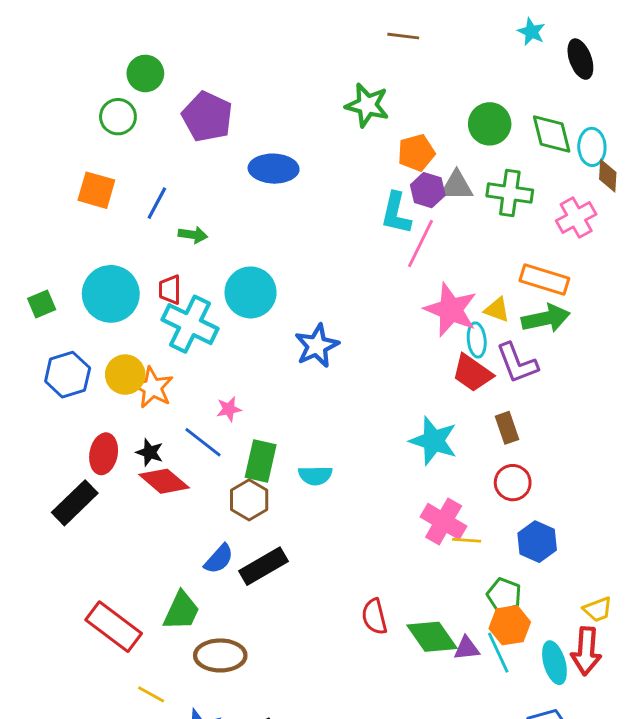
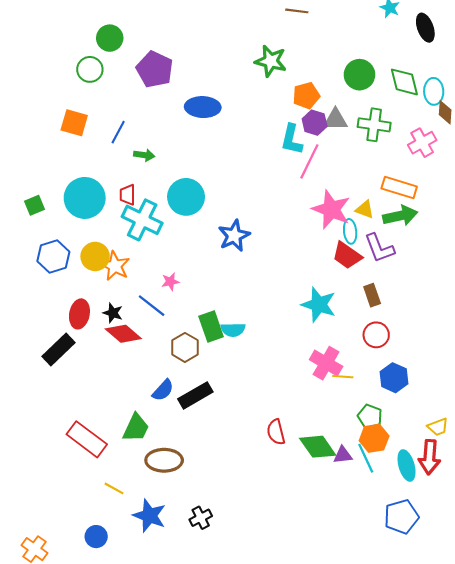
green rectangle: (261, 461) -> (211, 326), moved, turned -32

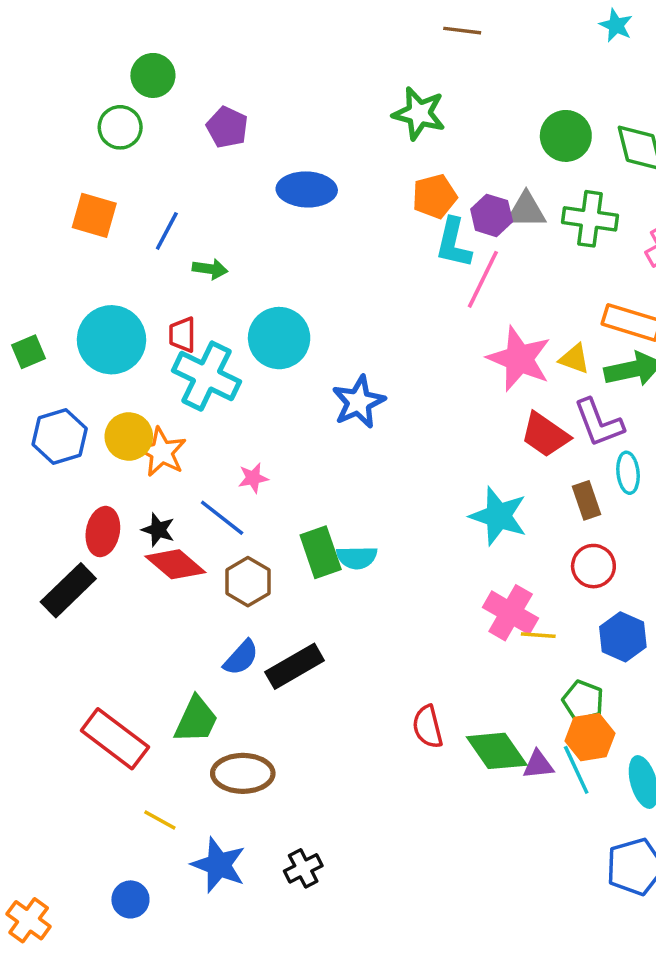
purple pentagon: (155, 69) -> (227, 127), size x0.7
orange pentagon: (306, 96) -> (435, 196), moved
cyan ellipse: (350, 231) -> (628, 473), moved
brown hexagon: (185, 347) -> (248, 582), moved

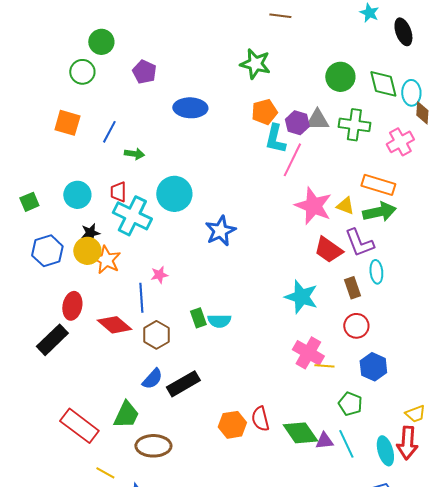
cyan circle: (111, 340) -> (77, 195), size x0.7
blue line: (222, 518) -> (141, 298), turned 48
black star: (158, 530) -> (90, 233), moved, turned -30
green rectangle: (321, 552) -> (198, 318), size x0.7
orange hexagon: (590, 737) -> (232, 425), moved

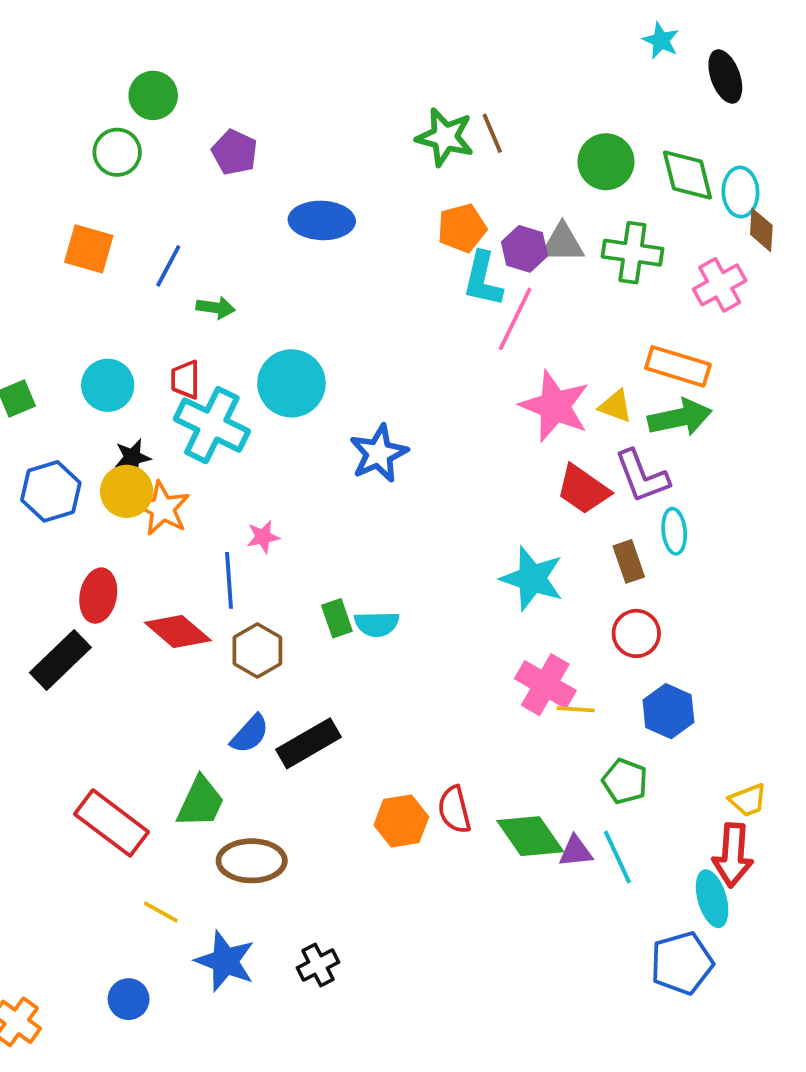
brown line: (280, 16) -> (492, 133), moved, turned 60
cyan ellipse: (385, 451) -> (712, 899), moved

